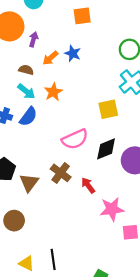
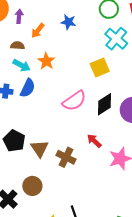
blue star: (73, 53) -> (68, 22), moved
brown cross: (61, 173) -> (66, 157), moved

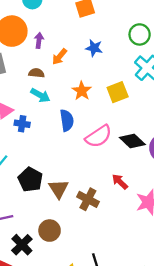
orange star: (46, 61) -> (82, 91), moved
yellow square: (100, 68) -> (118, 92), moved
blue semicircle: (28, 88) -> (67, 120), moved, turned -36
black diamond: (104, 104) -> (132, 141), turned 75

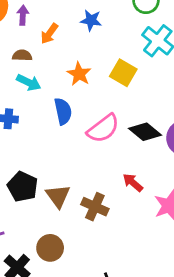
yellow square: (118, 92) -> (123, 73), turned -35

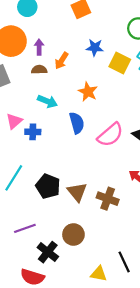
brown semicircle: (22, 55) -> (39, 70), moved
yellow square: (123, 73) -> (120, 63), moved

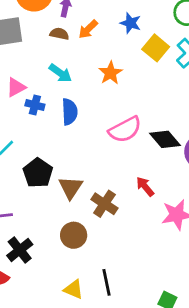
blue semicircle: (77, 123) -> (70, 112), moved
brown circle: (73, 235) -> (74, 235), moved

